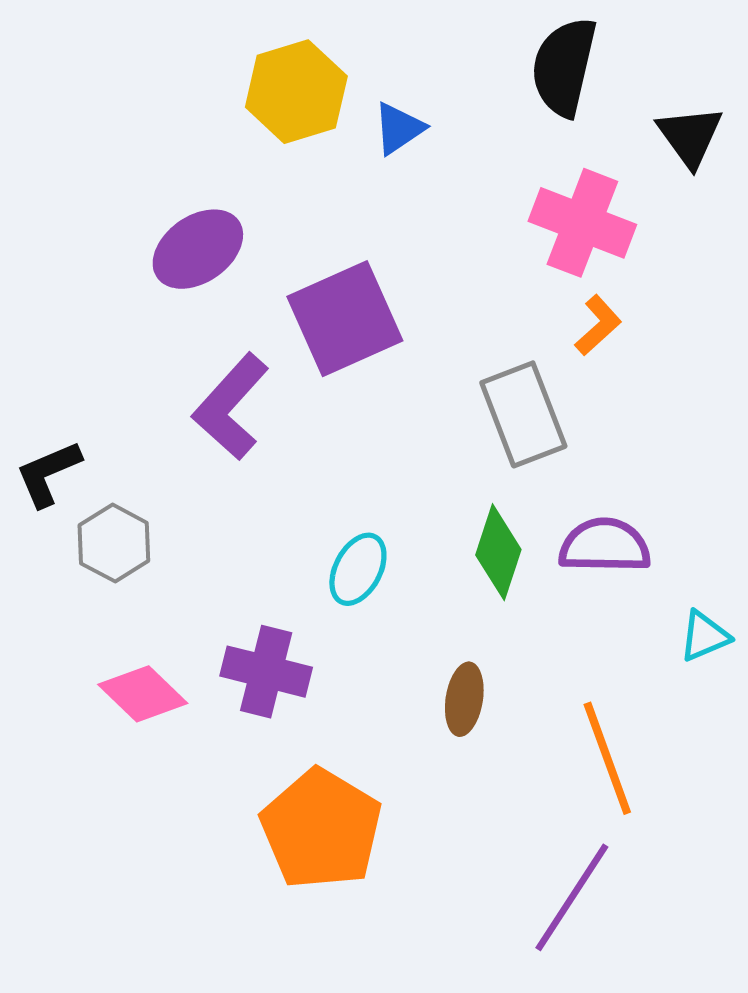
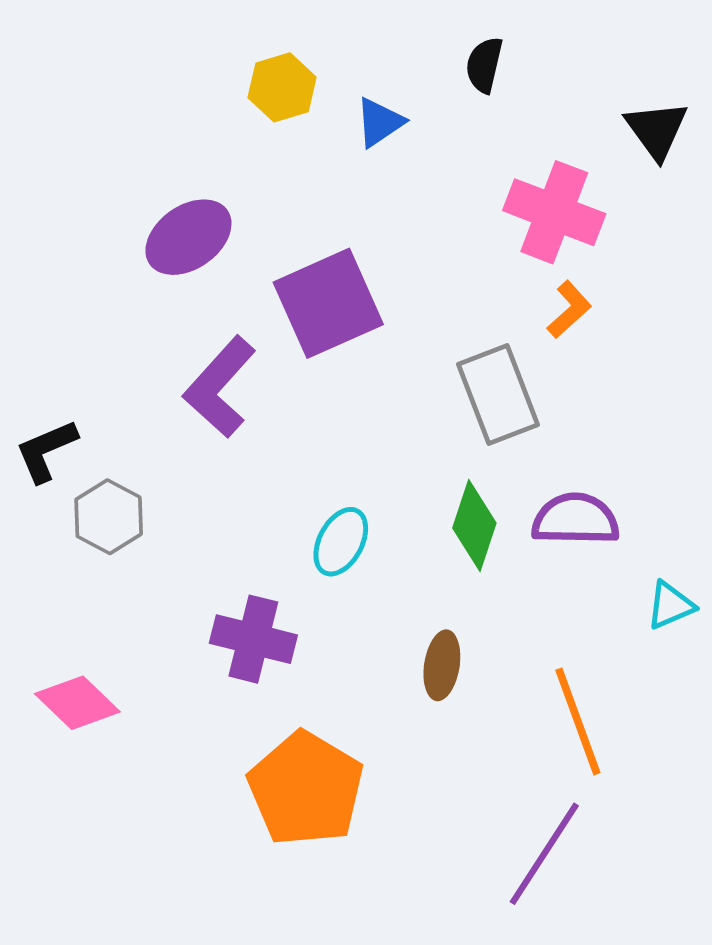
black semicircle: (564, 67) -> (484, 65), moved, size x0.6
yellow hexagon: (296, 92) -> (282, 87), size x0.7
pink diamond: (143, 694) -> (77, 703), moved

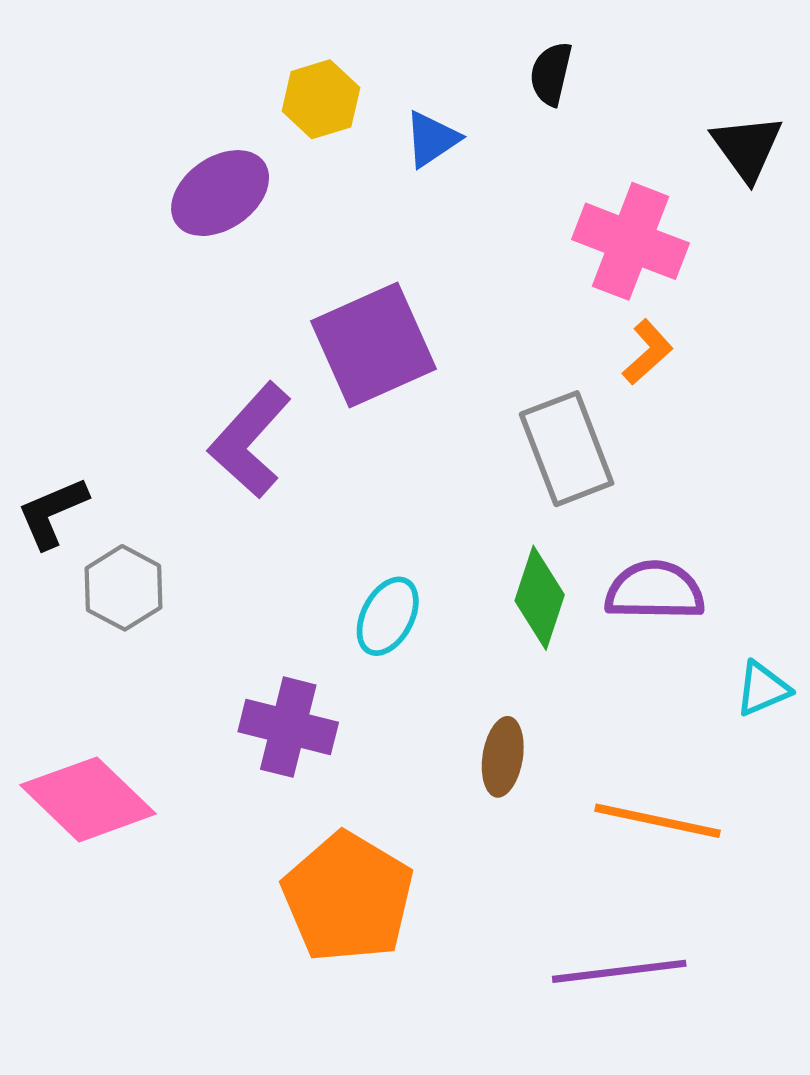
purple ellipse: (188, 237) -> (220, 193), moved
pink diamond: (77, 703) -> (88, 799), size x1.4
orange line: (578, 721) -> (657, 821), turned -58
purple line: (544, 854) -> (619, 971), turned 50

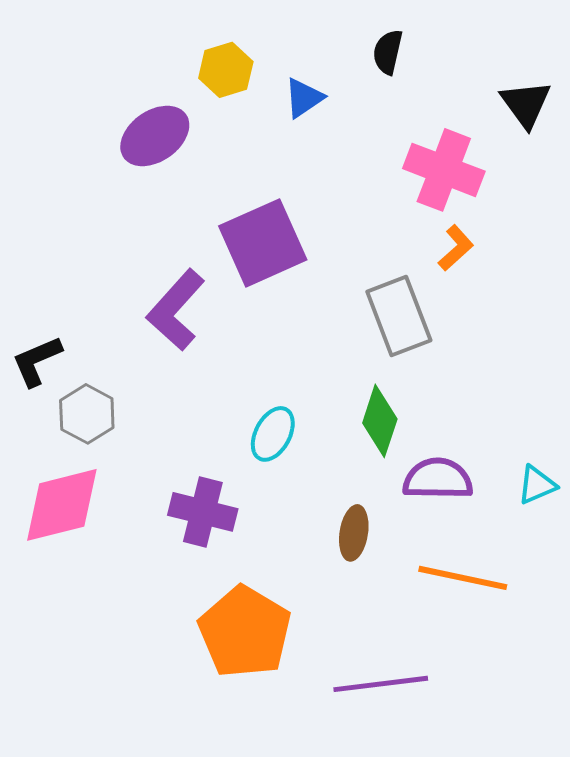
purple semicircle: (655, 591) -> (438, 479), moved
pink diamond: (88, 799) -> (62, 505), moved, turned -58
purple line: (619, 971) -> (381, 684), moved

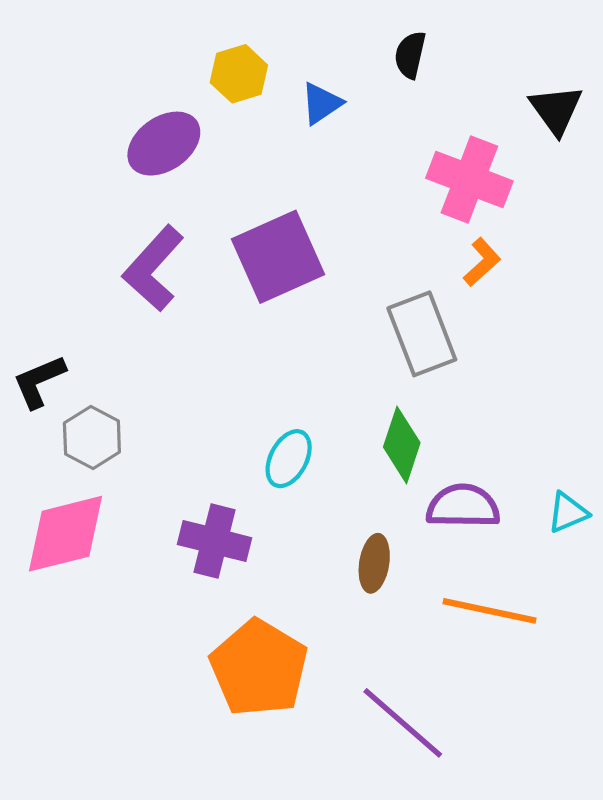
purple L-shape: (176, 310) -> (153, 268), moved
purple line: (381, 684) -> (403, 723), turned 48

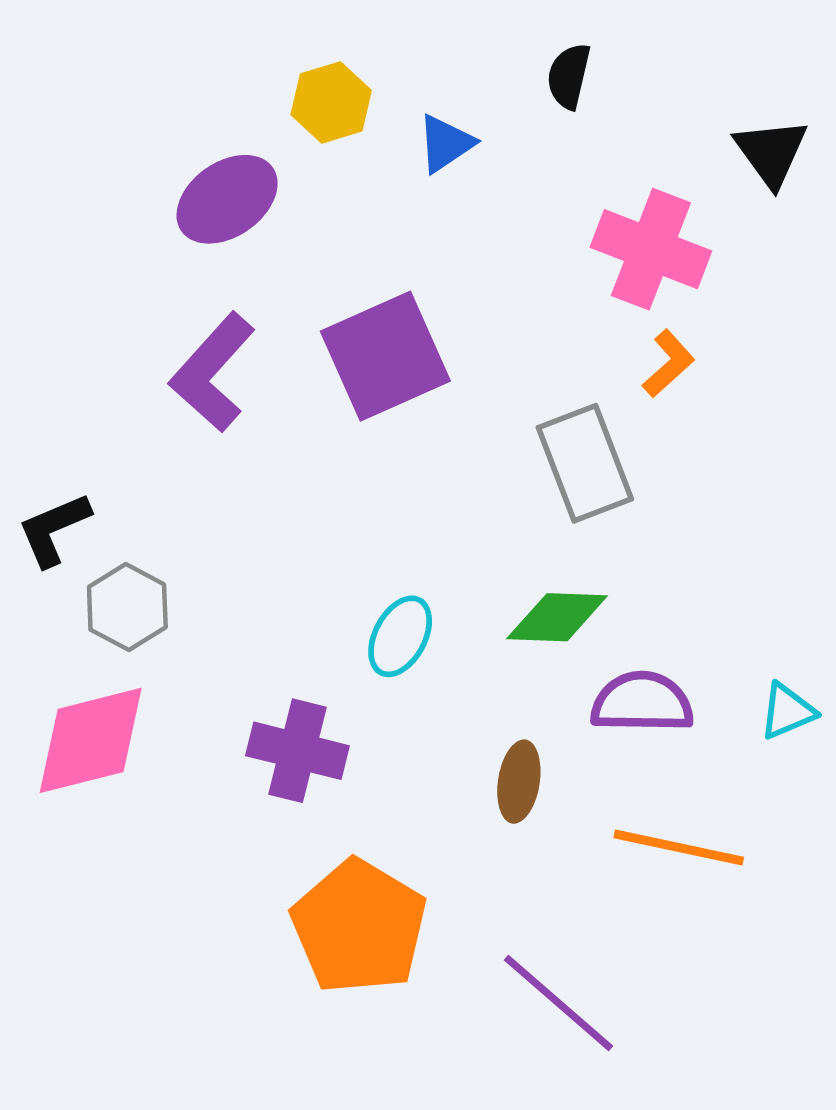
green diamond: (402, 445) -> (557, 617), turned 74

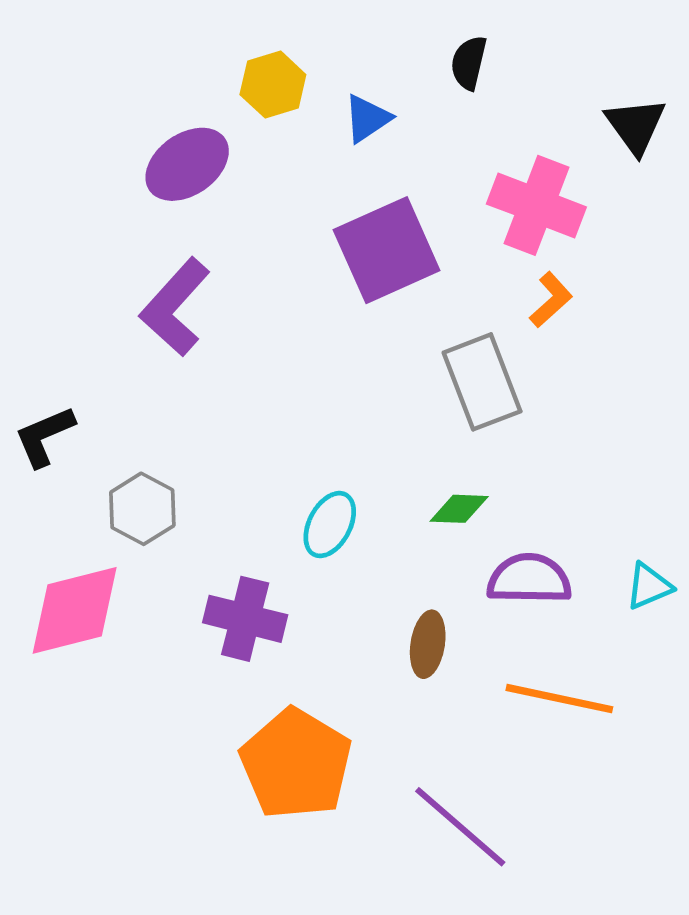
purple square: (385, 356) -> (387, 250), moved
gray hexagon: (127, 607) -> (142, 509), moved
green diamond: (557, 617) -> (459, 509), size x0.7

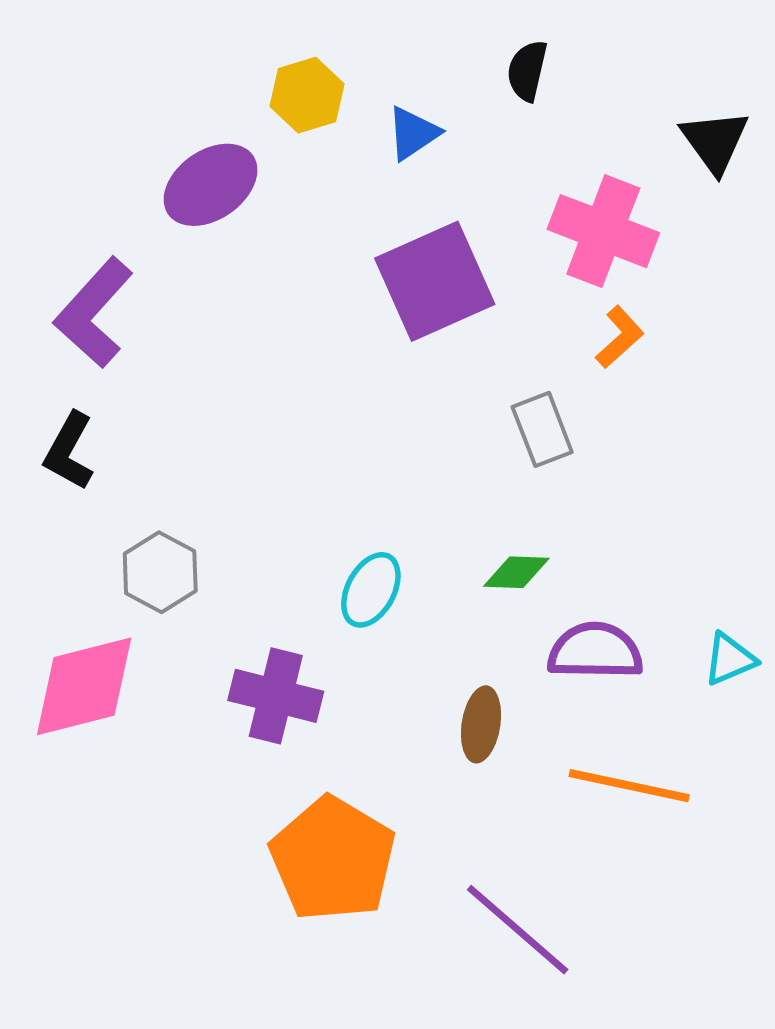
purple L-shape: (175, 307) -> (94, 313), moved
gray rectangle: (482, 382) -> (542, 429), size x0.7
black L-shape: (44, 436) -> (69, 451), moved, turned -38

